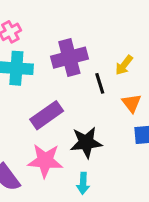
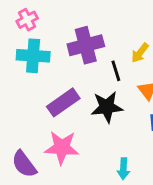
black star: (86, 142) -> (107, 107), moved
cyan arrow: (83, 183) -> (123, 169), moved

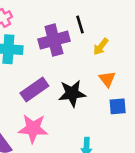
black line: (116, 71) -> (80, 24), moved

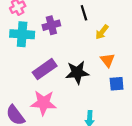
purple cross: (54, 40) -> (51, 25), moved, size x0.7

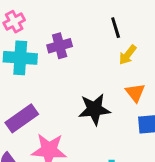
black line: (84, 13) -> (116, 28), moved
purple rectangle: (45, 69) -> (22, 118), moved

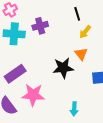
orange triangle: (135, 93) -> (81, 54), moved

